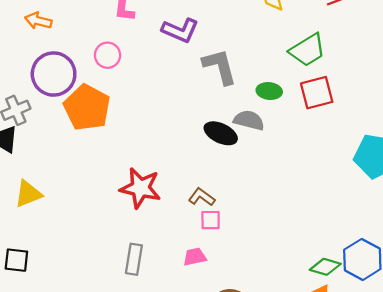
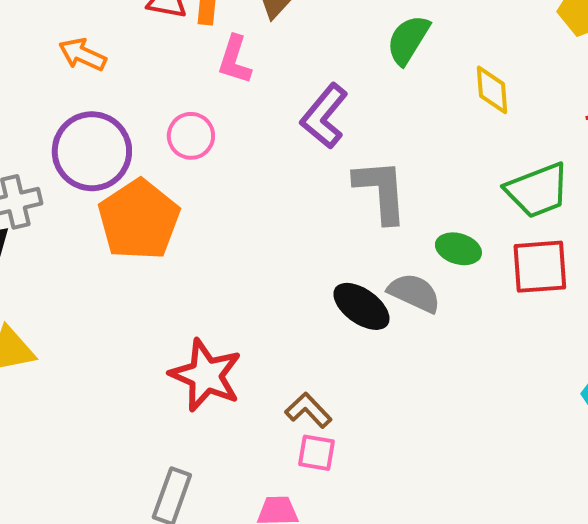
purple L-shape: (180, 30) -> (324, 116), turned 96

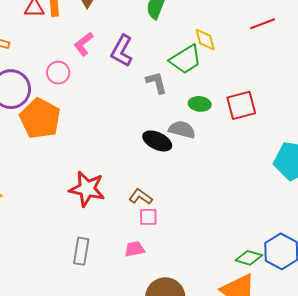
pink L-shape: (235, 60) -> (84, 44), moved, turned 45
yellow diamond: (492, 90) -> (205, 40), moved
green trapezoid: (537, 190) -> (186, 59), moved
gray L-shape: (381, 191) -> (156, 83), size x0.7

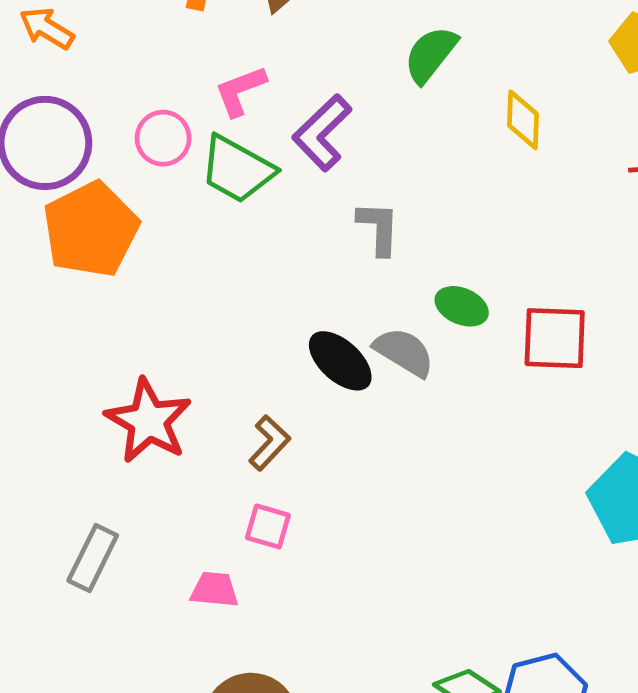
yellow diamond: (205, 40) -> (523, 120), moved
green trapezoid: (186, 59) -> (237, 169), moved, turned 44
brown L-shape: (141, 197) -> (269, 443), moved, turned 80

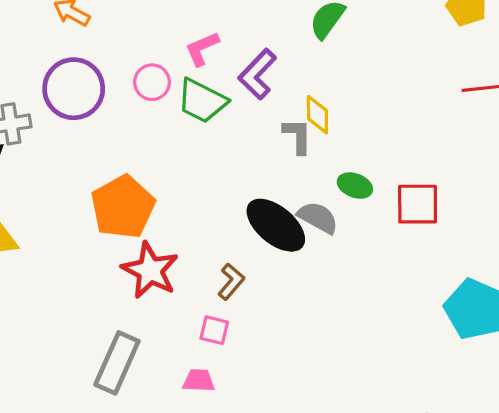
yellow diamond: (523, 120) -> (317, 115), moved
orange pentagon: (91, 229) -> (123, 207), moved
black ellipse: (340, 361) -> (276, 225), size x1.4
pink square: (268, 526) -> (214, 330), moved
gray rectangle: (93, 558) -> (117, 363), size x1.4

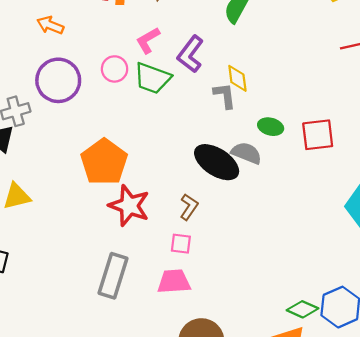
pink trapezoid: (199, 381) -> (174, 282), size x1.4

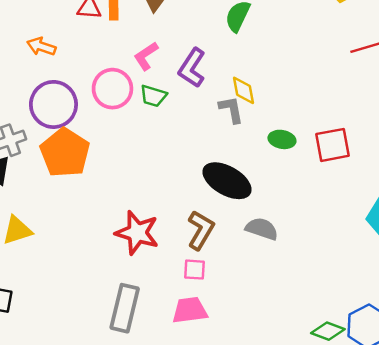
pink circle: (115, 69) -> (112, 89), size x1.4
green trapezoid: (152, 78) -> (153, 96), size x0.7
gray semicircle: (246, 153) -> (262, 229), moved
orange pentagon: (104, 162) -> (65, 153), moved
brown L-shape: (189, 207) -> (201, 230), size x1.4

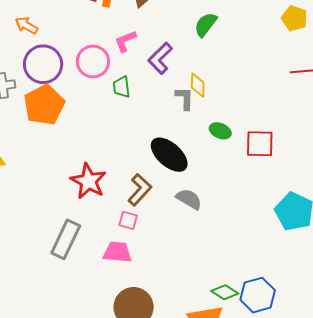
orange arrow: (41, 46) -> (27, 25), moved
green trapezoid: (153, 96) -> (122, 87), moved, turned 55

